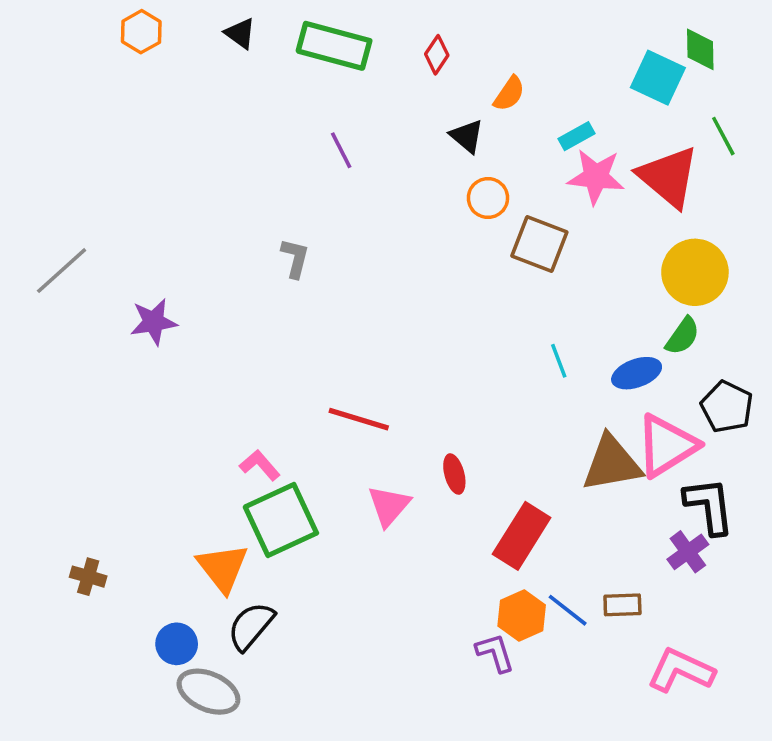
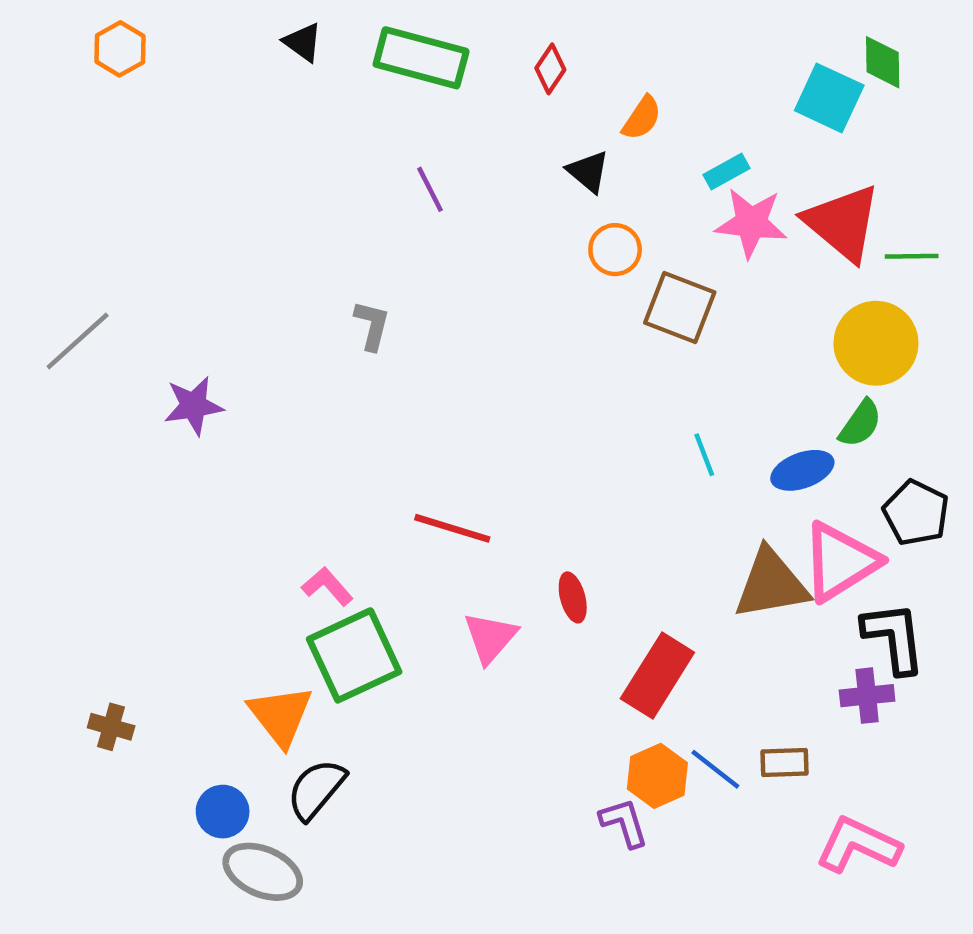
orange hexagon: (141, 32) -> (120, 49), moved
green line: (723, 136) -> (912, 256), moved, turned -63
purple cross: (688, 552) -> (867, 696), turned 30

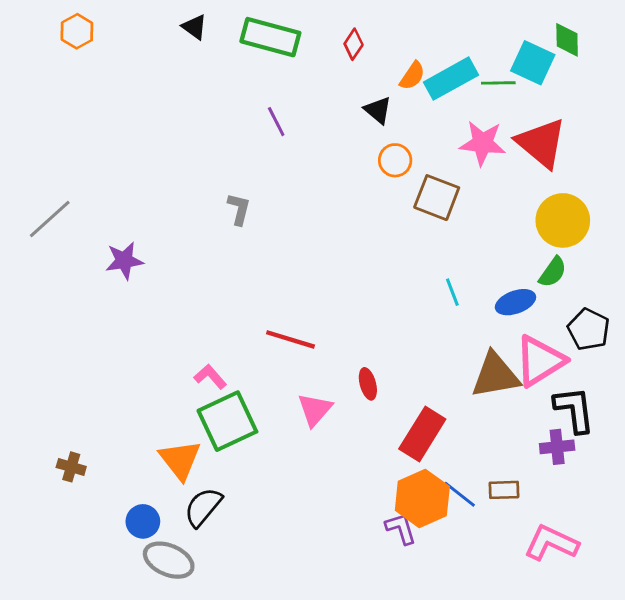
cyan rectangle: (727, 172) -> (451, 79), moved, size x1.8
green line: (912, 256) -> (498, 83), moved
orange hexagon: (657, 776) -> (422, 498), size x1.4

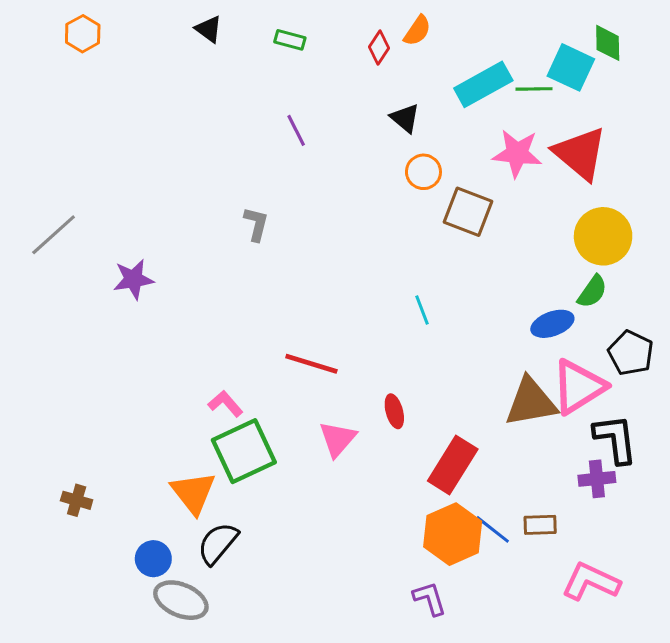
green rectangle: (270, 37) -> (290, 40), size x0.5
orange semicircle: (412, 76) -> (417, 31), moved
cyan line: (452, 292) -> (422, 310), moved
purple L-shape: (401, 529) -> (430, 599), moved

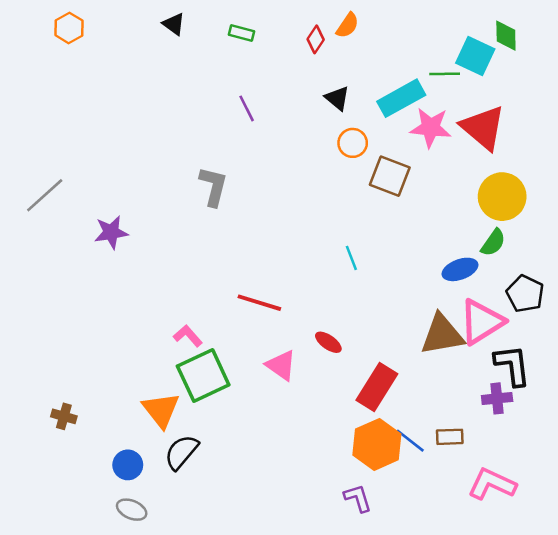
cyan rectangle: (483, 84) -> (401, 98), moved
gray L-shape: (256, 224) -> (213, 186), size x1.4
red ellipse: (394, 411) -> (328, 342), turned -40
pink triangle: (338, 439) -> (281, 365), turned -36
gray ellipse: (181, 600) -> (132, 510), moved, size x0.7

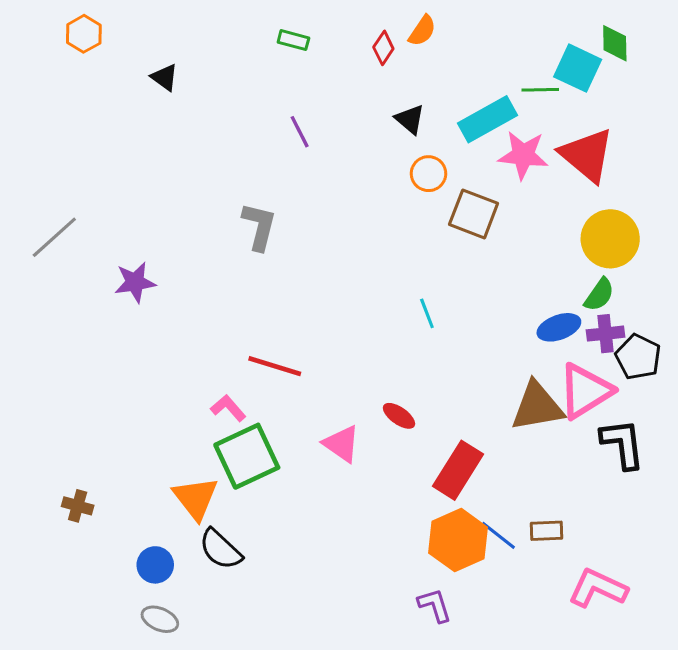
black triangle: (174, 24) -> (165, 77), moved
red line: (259, 303) -> (275, 366), moved
purple cross: (497, 398) -> (606, 334), moved
black semicircle: (181, 452) -> (220, 549), turned -87

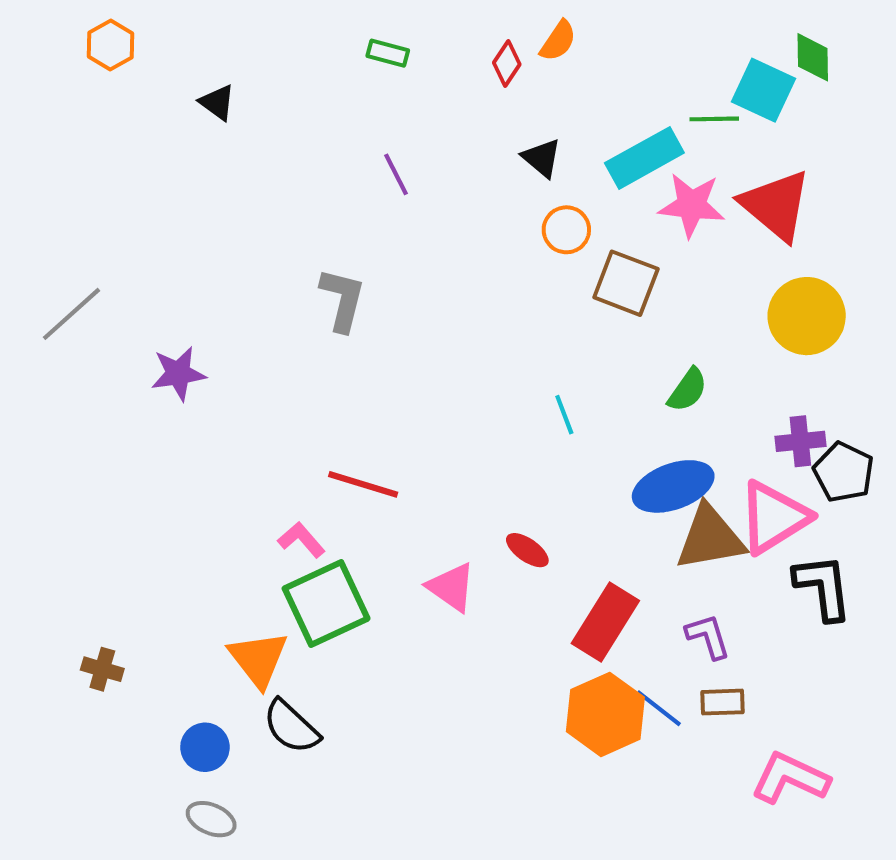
green semicircle: (599, 295) -> (688, 390), moved
blue ellipse: (559, 327) -> (673, 486), moved, size x1.4
purple L-shape: (435, 605) -> (708, 636), moved

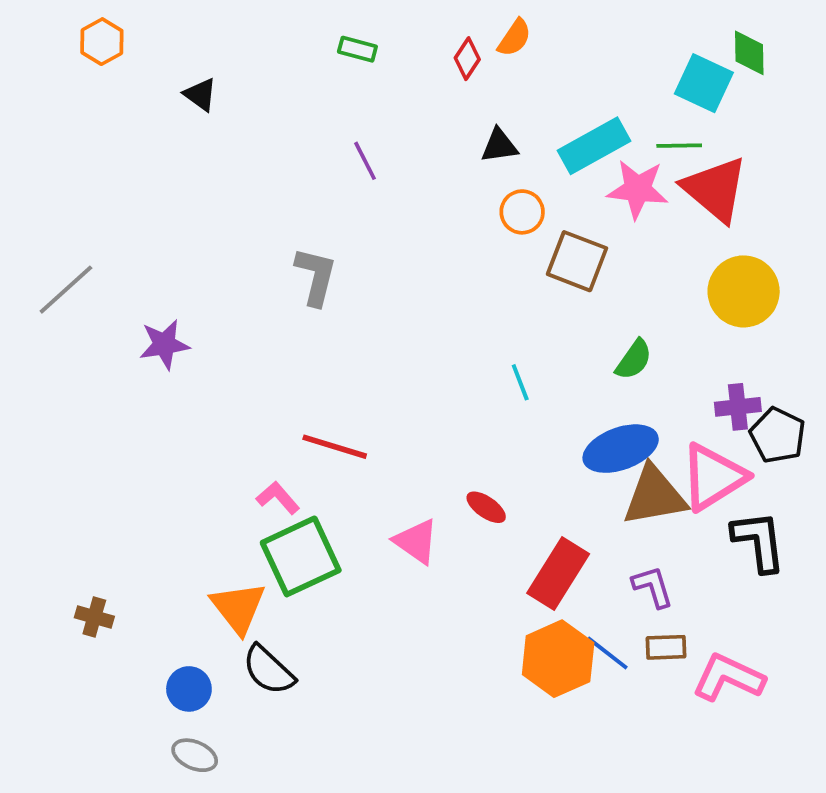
green line: (714, 119) -> (679, 146), moved
black triangle: (542, 158) -> (499, 146), turned -48
pink L-shape: (790, 778) -> (728, 678), moved

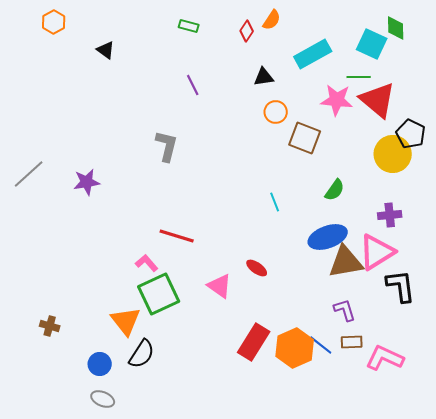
cyan rectangle: (594, 146) -> (313, 54), moved
gray line: (66, 290) -> (29, 174), moved
black pentagon: (778, 435) -> (411, 134), moved
red rectangle: (558, 573) -> (254, 342), moved
black semicircle: (268, 670) -> (142, 354), turned -100

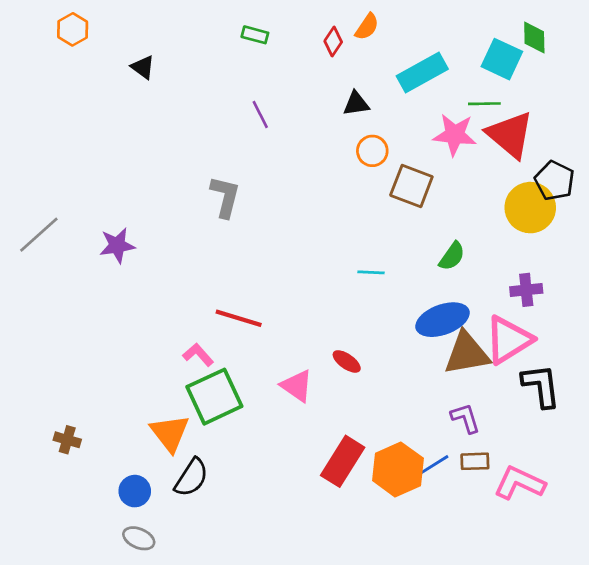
cyan line: (275, 202) -> (371, 272), turned -66
blue line: (321, 345) -> (433, 465), turned -70

